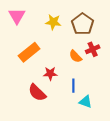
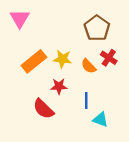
yellow star: (53, 22) -> (62, 59), moved
red cross: (93, 49) -> (109, 58), turned -32

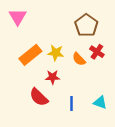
blue line: (86, 101) -> (72, 104), moved
cyan triangle: (100, 120) -> (100, 102), moved

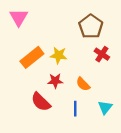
orange semicircle: (79, 59) -> (83, 84), moved
cyan triangle: (100, 102) -> (105, 107), turned 48

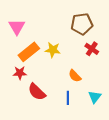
pink triangle: (19, 18) -> (17, 27), moved
brown pentagon: (91, 26) -> (82, 24), turned 30
red star: (55, 81) -> (20, 73), moved

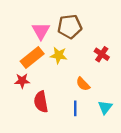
brown pentagon: (82, 24) -> (70, 27), moved
pink triangle: (17, 27) -> (41, 31), moved
red semicircle: (37, 92) -> (41, 102), turned 36

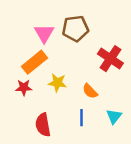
red cross: (102, 54) -> (110, 59), size x1.5
yellow star: (59, 55) -> (57, 83), moved
red semicircle: (41, 102) -> (43, 125), moved

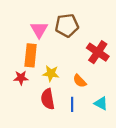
orange rectangle: (35, 62) -> (31, 55), turned -45
cyan triangle: (114, 116) -> (101, 103), turned -40
red semicircle: (43, 125) -> (48, 99), moved

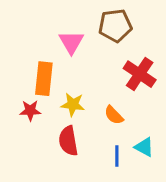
brown pentagon: (67, 25) -> (115, 26), moved
pink triangle: (39, 30) -> (71, 42), moved
blue line: (72, 104) -> (117, 156), moved

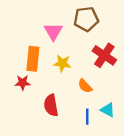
yellow star: (73, 104) -> (62, 63), moved

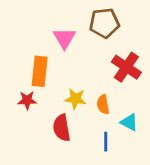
yellow star: (62, 63) -> (75, 99), moved
orange semicircle: (85, 86) -> (103, 104), turned 35
cyan triangle: (108, 110) -> (129, 122), moved

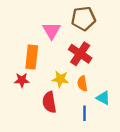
red cross: (126, 67) -> (80, 54), moved

